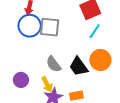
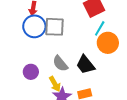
orange circle: (100, 60) -> (108, 43), moved
purple circle: (21, 80) -> (31, 72), moved

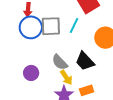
cyan line: (100, 28) -> (74, 25), moved
yellow arrow: (55, 84) -> (66, 77), moved

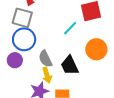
gray square: (51, 26) -> (22, 18), moved
blue circle: (31, 27) -> (24, 39), moved

